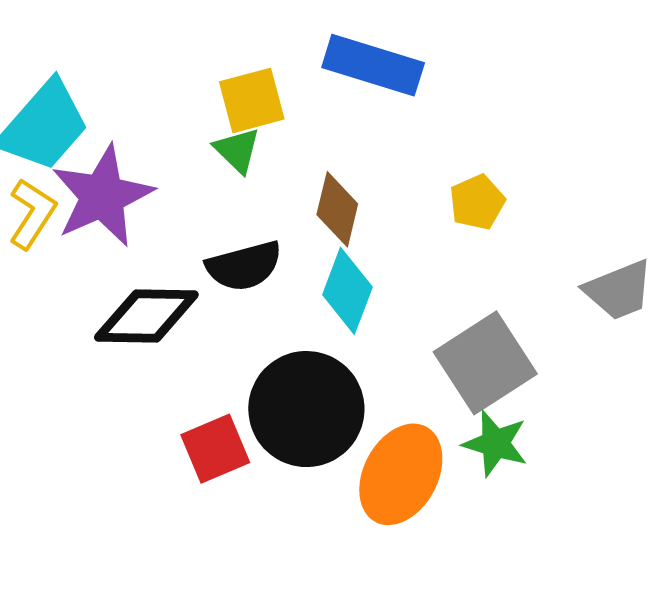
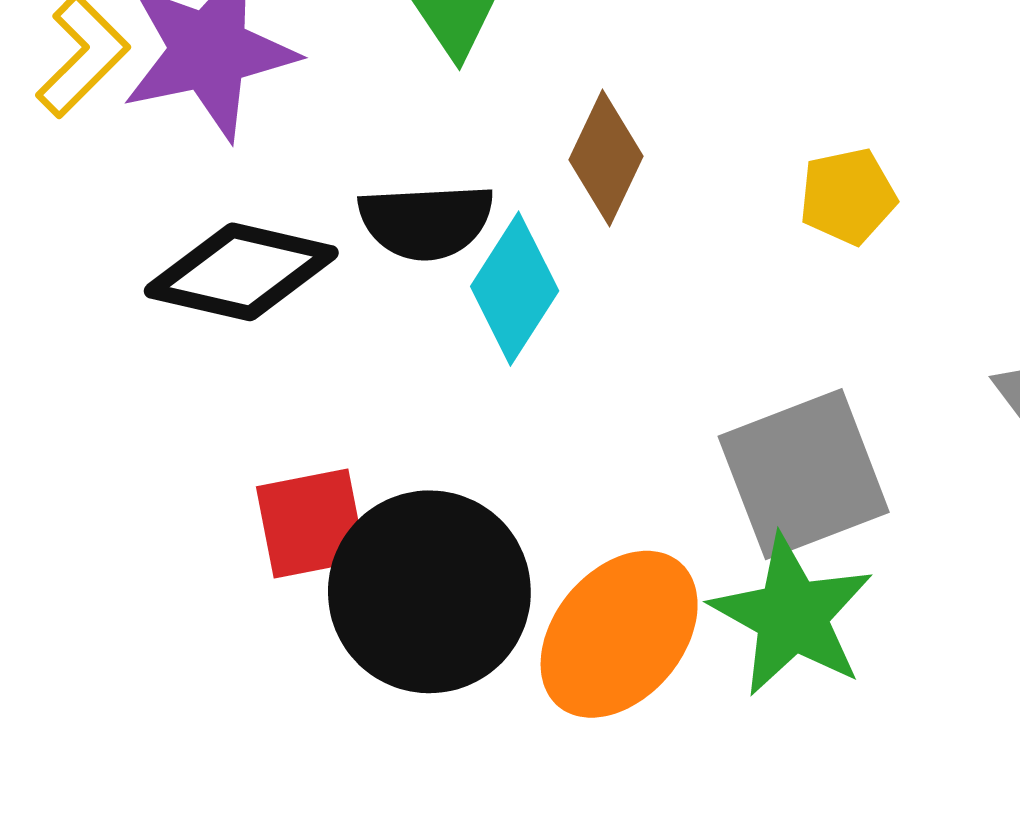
cyan diamond: (347, 291) -> (515, 289), moved
black circle: (306, 409) -> (429, 592), moved
green star: (495, 444) -> (792, 616), size x1.4

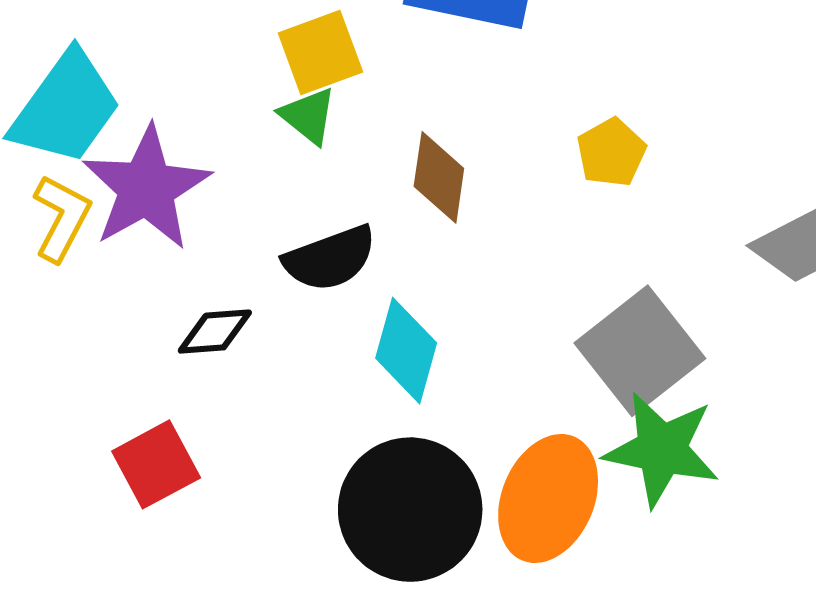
black diamond: (241, 272) -> (215, 332), size x0.6
cyan diamond: (515, 289) -> (406, 351), moved
red square: (311, 524) -> (156, 464), moved

